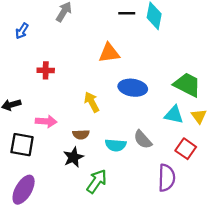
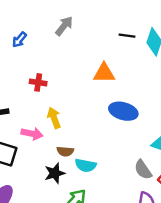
yellow arrow: (92, 102) -> (54, 118), moved
gray semicircle: (143, 139) -> (143, 170), moved
cyan semicircle: (116, 145) -> (86, 165), moved

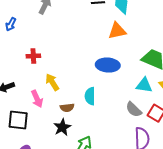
orange triangle: (104, 73) -> (117, 31), moved
pink arrow: (32, 134) -> (37, 99), turned 66
cyan semicircle: (86, 165) -> (90, 96), moved, turned 90

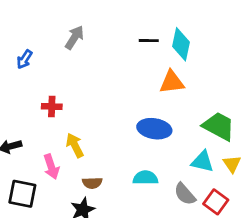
cyan semicircle: (90, 96) -> (145, 178), moved, turned 84

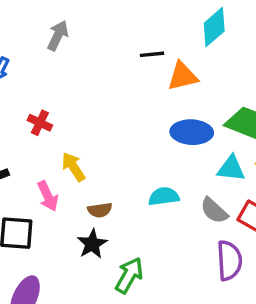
black line: (149, 41) -> (152, 54), moved
cyan diamond: (181, 44) -> (214, 27), moved, turned 44
red cross: (52, 106) -> (40, 123), turned 30
blue ellipse: (154, 129) -> (192, 132), moved

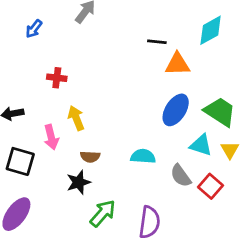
red cross: (40, 123) -> (57, 78), turned -30
blue ellipse: (192, 132) -> (176, 110), turned -72
purple semicircle: (229, 260) -> (149, 222), moved

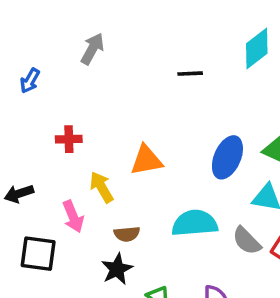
orange triangle: (178, 64) -> (146, 160), moved
cyan semicircle: (143, 156) -> (195, 223), size x1.4

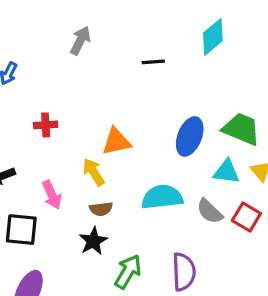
gray arrow: (92, 49) -> (80, 41), moved
yellow arrow: (101, 187) -> (94, 172), moved

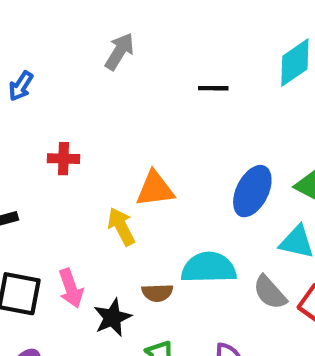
pink arrow: (52, 195) -> (71, 288), moved
brown semicircle: (101, 209) -> (157, 293), moved

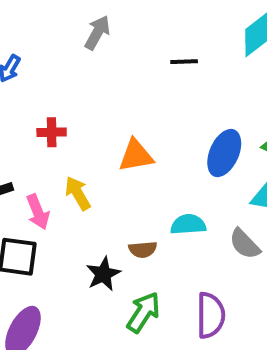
yellow arrow: (121, 227) -> (78, 193), moved
cyan semicircle: (209, 268) -> (188, 224), size x0.7
pink arrow: (71, 288) -> (38, 212), moved

